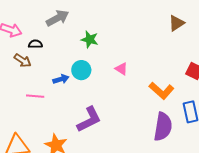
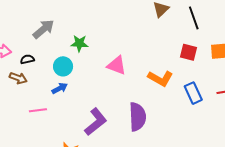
pink triangle: (121, 69) -> (117, 65), size x1.5
cyan circle: (81, 70) -> (63, 66), moved
purple semicircle: (163, 127) -> (137, 117), moved

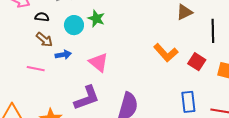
pink triangle: (117, 65) -> (98, 62), moved
cyan circle: (63, 66) -> (74, 25), moved
brown arrow: (18, 78) -> (44, 40), moved
orange L-shape: (160, 78) -> (166, 53), moved

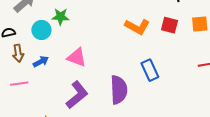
brown arrow: (44, 40) -> (18, 53), turned 60
blue rectangle: (188, 102) -> (150, 70), moved

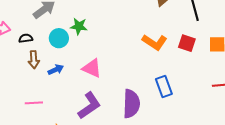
pink line: (19, 84) -> (34, 103), moved

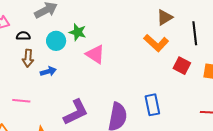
orange L-shape: (155, 42) -> (156, 43), moved
pink triangle: (92, 68) -> (95, 54), moved

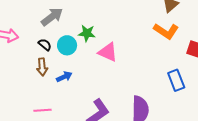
black semicircle: (23, 36) -> (45, 45), moved, turned 48
blue rectangle: (152, 105) -> (176, 80), moved

